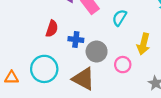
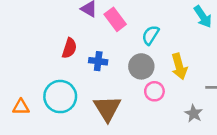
yellow arrow: (143, 44) -> (179, 66), turned -30
gray circle: (97, 51) -> (141, 66), moved
brown triangle: (83, 79) -> (107, 108), turned 30

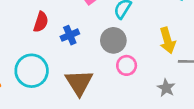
blue cross: (98, 61) -> (70, 35), turned -30
yellow arrow: (179, 66) -> (167, 40), moved

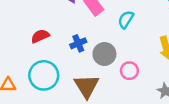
red semicircle: (41, 22) -> (40, 36), moved, turned -132
gray circle: (113, 40) -> (104, 54), moved

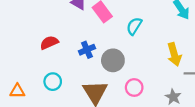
pink circle: (129, 71) -> (134, 88), moved
cyan circle: (44, 75) -> (53, 82), size x0.6

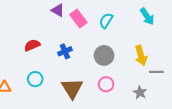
cyan semicircle: (134, 26) -> (106, 21), moved
gray circle: (113, 60) -> (104, 55), moved

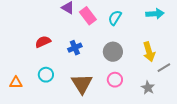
cyan arrow: (147, 16) -> (155, 14), turned -60
gray line: (156, 72) -> (164, 68), turned -32

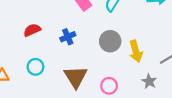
yellow arrow: (149, 52) -> (136, 51), moved
pink circle: (115, 80) -> (109, 86), moved

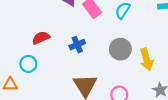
cyan circle: (35, 67) -> (28, 64), moved

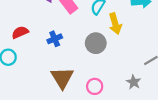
yellow arrow: (147, 59) -> (115, 24), moved

